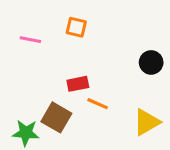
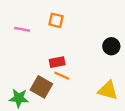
orange line: (98, 104) -> (62, 76), moved
yellow triangle: (147, 122) -> (108, 90), turned 45

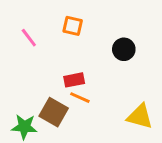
pink line: (22, 29) -> (29, 38), turned 42
black circle: (111, 46) -> (124, 49), moved

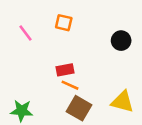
black circle: (124, 49) -> (121, 41), moved
brown square: (54, 112) -> (79, 108), moved

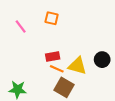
black circle: (121, 41) -> (102, 60), moved
yellow triangle: (122, 102) -> (77, 66), moved

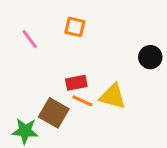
black circle: (102, 60) -> (150, 57), moved
brown square: (64, 87) -> (54, 113), moved

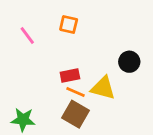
black circle: (150, 57) -> (129, 62), moved
brown square: (54, 113) -> (75, 114), moved

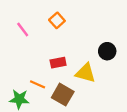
orange square: (69, 24) -> (57, 20), turned 35
orange line: (75, 92) -> (38, 84), moved

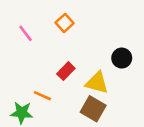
red rectangle: (58, 63) -> (66, 71), turned -35
brown square: (63, 95) -> (93, 109), moved

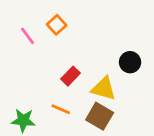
orange square: (65, 23) -> (57, 25), moved
orange line: (42, 96) -> (61, 109), moved

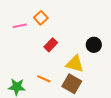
pink line: (27, 36) -> (20, 26), turned -64
red rectangle: (70, 76) -> (51, 45), moved

